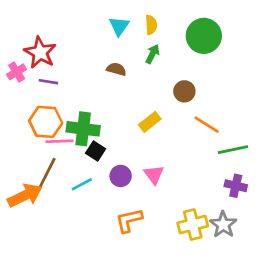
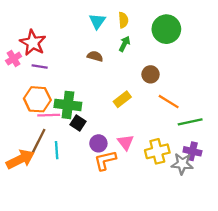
cyan line: (82, 184) -> (57, 150), moved, turned -66
orange L-shape: (129, 220) -> (105, 160), moved
yellow cross: (193, 225) -> (157, 151), moved
gray star: (223, 225) -> (182, 164), moved, turned -30

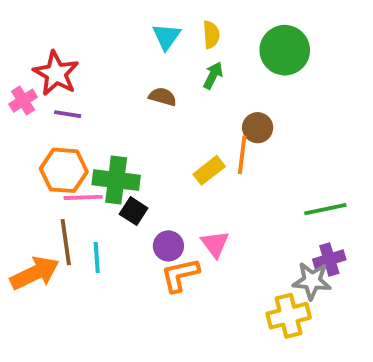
orange line: (169, 102) -> (242, 155), moved, turned 65
brown line: (38, 141) -> (66, 242), turned -35
yellow cross: (157, 151) -> (289, 316), moved
purple cross: (192, 151) -> (329, 259), turned -30

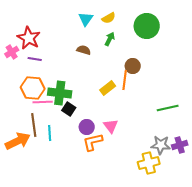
yellow semicircle: (211, 35) -> (109, 18), turned 64
purple cross: (329, 259) -> (180, 145), moved

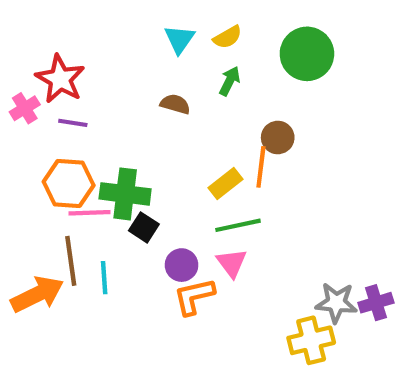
green line: (168, 108) -> (238, 225), moved

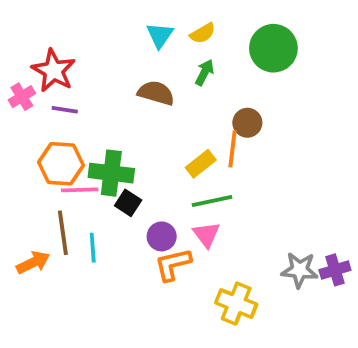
brown semicircle: (175, 104) -> (156, 93), size x1.4
orange arrow: (37, 294) -> (33, 263), size x0.7
yellow cross: (311, 340) -> (236, 304), moved, turned 36

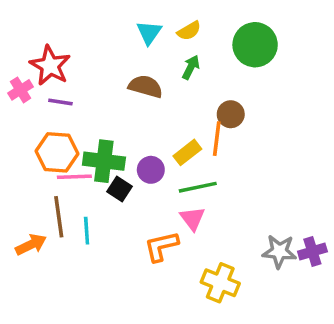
purple circle: (162, 236) -> (151, 170), moved

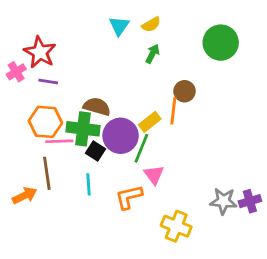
green circle: (255, 45) -> (221, 43), moved
brown semicircle: (146, 86) -> (97, 107), moved
purple circle: (151, 170) -> (121, 136), size x1.6
green line: (198, 187) -> (141, 148), moved, turned -56
cyan line: (87, 231) -> (89, 184), moved

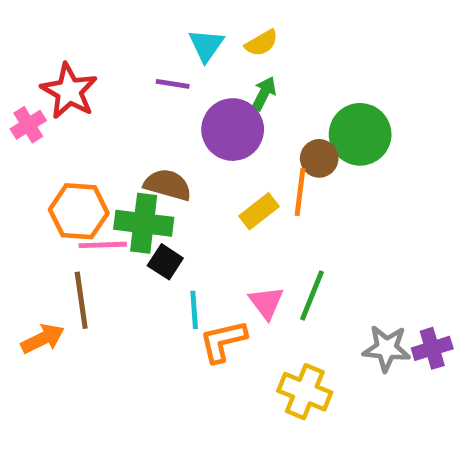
green circle: (221, 43) -> (360, 134), moved
purple line: (48, 82) -> (173, 84), moved
purple circle: (121, 136) -> (233, 130), moved
green line: (141, 148) -> (312, 295), moved
cyan line: (89, 184) -> (194, 310), moved

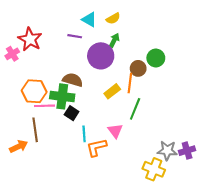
cyan triangle: (206, 45) -> (89, 20), turned -35
green circle: (360, 134) -> (156, 58), size x0.7
green line: (312, 295) -> (135, 109), moved
yellow cross: (305, 392) -> (154, 169), moved

